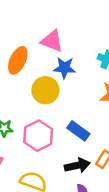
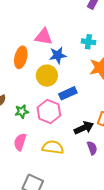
blue rectangle: (78, 131) -> (68, 93), moved, turned -48

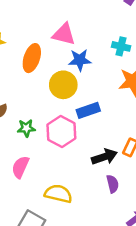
yellow semicircle: (53, 147) -> (58, 194), moved

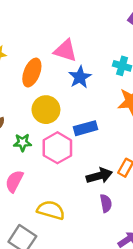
blue star: (80, 60) -> (80, 77), turned -30
yellow circle: (63, 85) -> (46, 110), moved

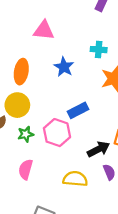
pink triangle: (65, 50) -> (44, 30), moved
yellow circle: (46, 110) -> (17, 105), moved
yellow semicircle: (51, 210) -> (75, 179), moved

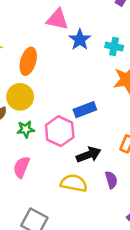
blue star: (64, 67) -> (80, 40), moved
black arrow: (98, 149) -> (89, 155), moved

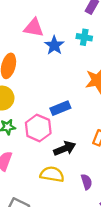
cyan cross: (114, 47) -> (84, 37), moved
purple semicircle: (111, 180) -> (87, 182), moved

